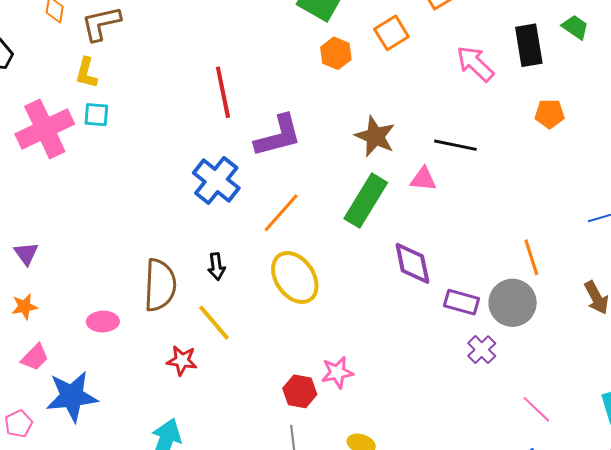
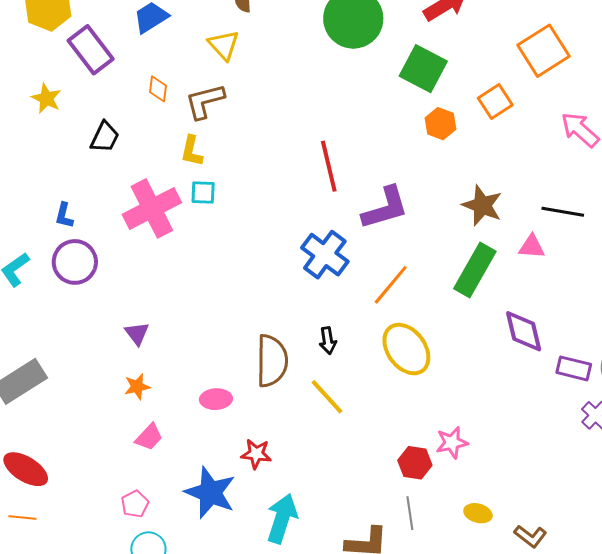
red star: (182, 360) -> (256, 454), moved
blue star: (72, 396) -> (210, 493), moved, turned 30

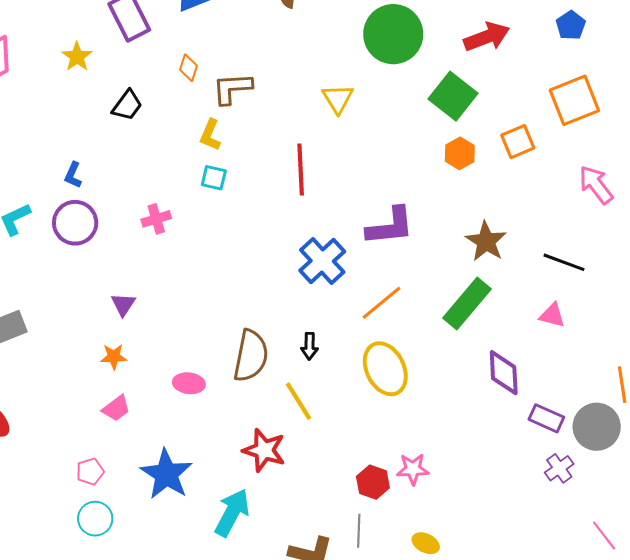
yellow triangle: (224, 45) -> (338, 99), moved
red line: (329, 166) -> (301, 170), moved
pink cross: (152, 208) -> (156, 219), moved, size x0.5
pink triangle: (532, 247) -> (552, 315), moved
red star: (256, 454) -> (264, 450), moved, size x1.4

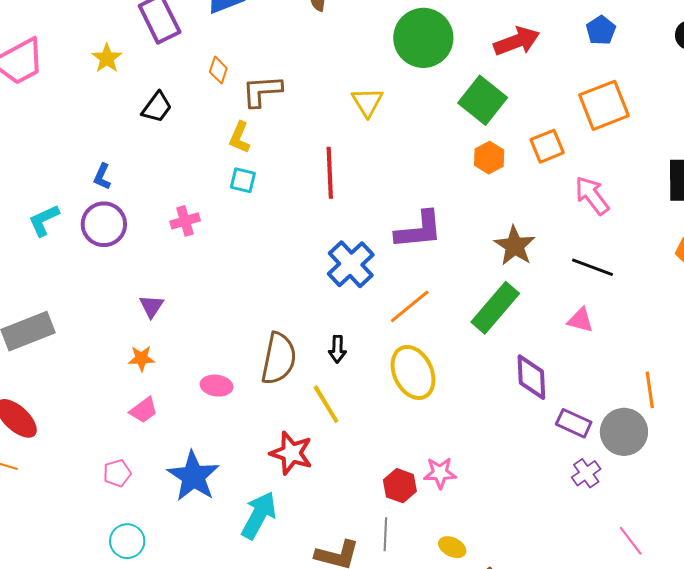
pink arrow: (596, 185) -> (592, 196), moved
cyan circle: (95, 519) -> (127, 541), moved

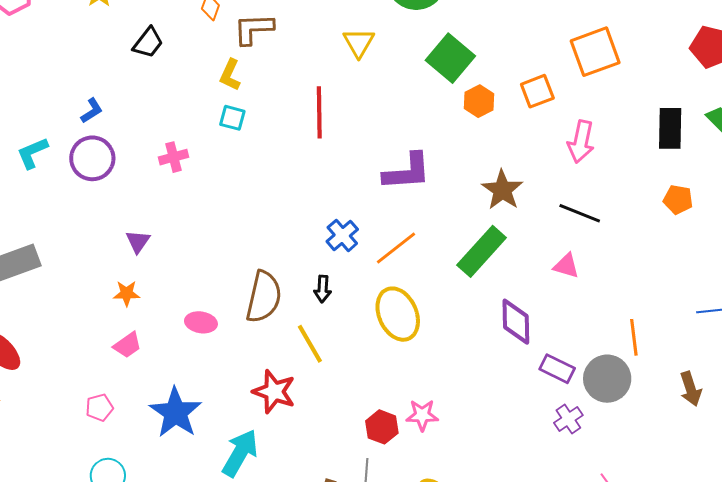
green square: (483, 100) -> (450, 58), moved
blue L-shape: (102, 177) -> (92, 111), turned -148
pink arrow: (592, 196) -> (581, 142), turned -132
blue cross: (351, 264) -> (342, 235), moved, size x0.7

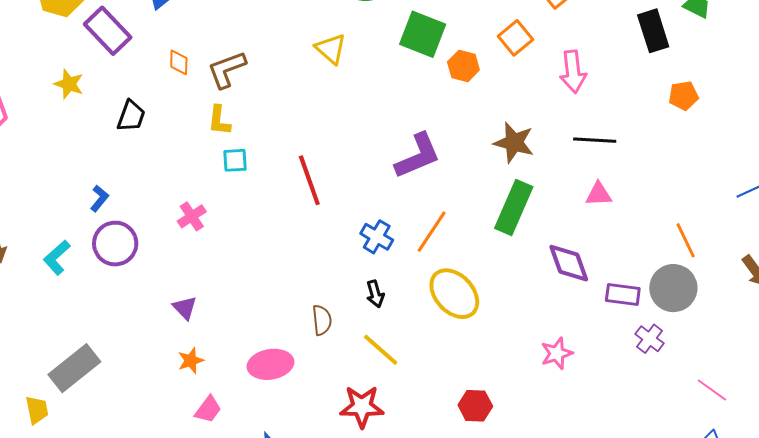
red line: (319, 112) -> (309, 180), moved
brown semicircle: (264, 297) -> (322, 320), size x0.6
pink ellipse: (201, 322) -> (270, 364), size x1.4
pink star: (422, 415) -> (557, 353), moved

